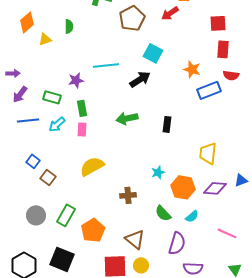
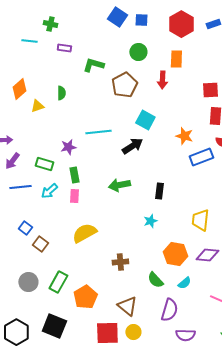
red arrow: (170, 13) -> (162, 80), turned -54
cyan star: (158, 172) -> (150, 221), moved

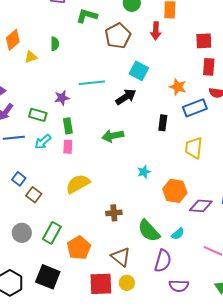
black rectangle: (159, 191) -> (163, 123), moved
yellow trapezoid: (200, 220) -> (194, 148), moved
orange hexagon: (175, 254) -> (175, 191), moved
green semicircle: (155, 280) -> (149, 231), size x1.4

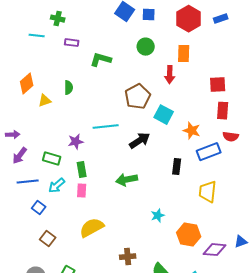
brown pentagon: (118, 36) -> (138, 97), moved
cyan square: (139, 71) -> (164, 115), moved
blue square: (19, 179) -> (39, 208), moved

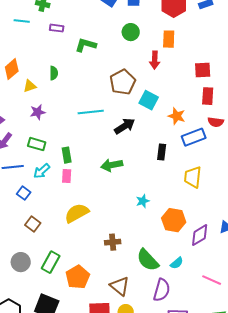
purple star: (76, 142) -> (38, 112), moved
purple diamond: (215, 250) -> (200, 235), turned -35

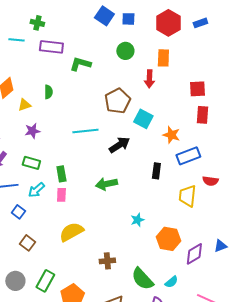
purple rectangle: (57, 28) -> (51, 47), size x1.6
red semicircle: (216, 122) -> (210, 181), moved

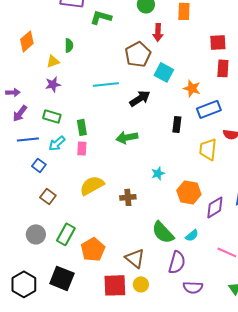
red arrow: (149, 79) -> (158, 32), moved
yellow triangle: (24, 105) -> (53, 61), moved
brown cross: (107, 261) -> (128, 197), moved

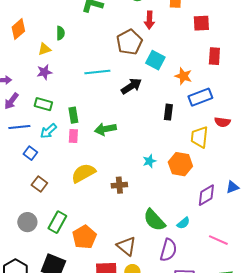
red square: (218, 42) -> (201, 23), moved
green arrow: (127, 137) -> (105, 129), moved
orange hexagon: (189, 192) -> (180, 164), moved

